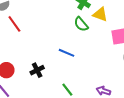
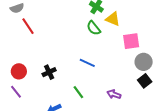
blue line: (66, 53) -> (87, 63), moved

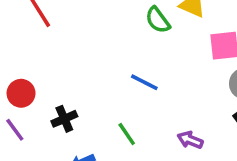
black cross: (49, 72) -> (64, 119), moved

